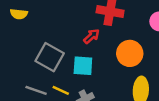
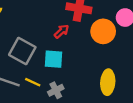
orange circle: (130, 53) -> (103, 31), moved

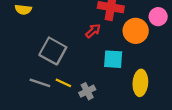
cyan square: (53, 59) -> (113, 59), moved

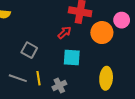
gray square: (53, 51) -> (29, 50), size x0.7
cyan square: (113, 59) -> (72, 57), moved
yellow line: (63, 83) -> (39, 78), turned 56

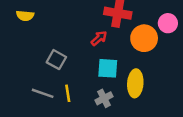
yellow ellipse: (106, 78) -> (135, 83), moved
gray cross: (59, 85) -> (104, 98), moved

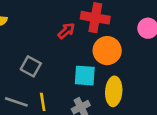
red arrow: (99, 38) -> (66, 31), moved
orange circle: (144, 38) -> (107, 51), moved

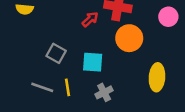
cyan square: (85, 76) -> (93, 62), moved
yellow ellipse: (114, 91) -> (157, 77), moved

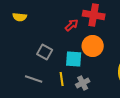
orange circle: (129, 38) -> (93, 46), moved
yellow line: (67, 87) -> (62, 79), moved

